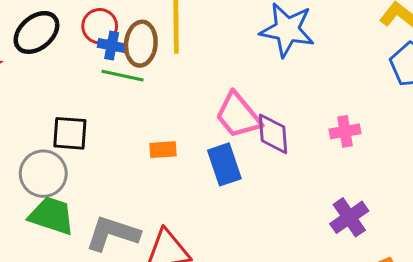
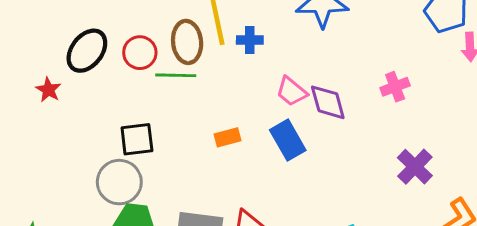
red circle: (100, 26) -> (140, 53), moved
blue cross: (112, 46) -> (250, 40), moved
pink trapezoid: (238, 115) -> (292, 91), size x0.7

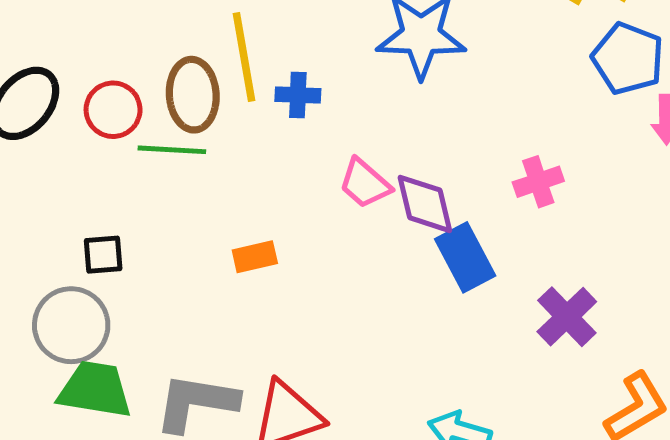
black square: (137, 139) -> (103, 255), size x0.7
blue rectangle: (288, 140) -> (465, 257), moved

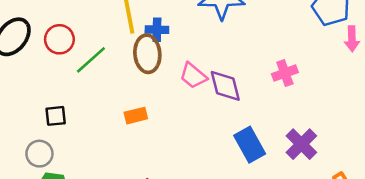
brown ellipse: (193, 95) -> (147, 54), moved
green line: (172, 150) -> (91, 60), turned -44
blue rectangle: (465, 257) -> (250, 145), moved
gray circle: (71, 325) -> (39, 154), size x0.7

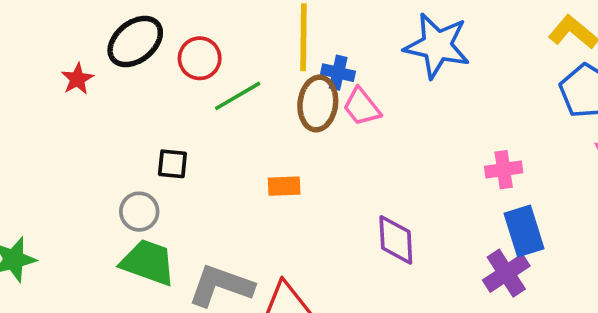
pink trapezoid: (193, 76) -> (362, 107), moved
purple diamond: (225, 86) -> (396, 240), moved
blue rectangle: (250, 145) -> (524, 231), moved

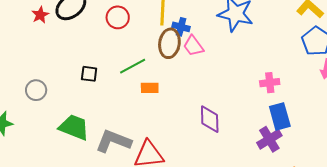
red circle: (200, 58) -> (118, 17), moved
red star: (77, 79) -> (40, 15), moved
green line: (238, 96) -> (133, 66), moved
gray circle: (139, 212) -> (36, 90), moved

